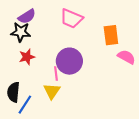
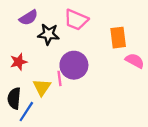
black star: (21, 32) -> (48, 34), moved
red star: (27, 57) -> (19, 62), moved
yellow triangle: (52, 91) -> (42, 87), moved

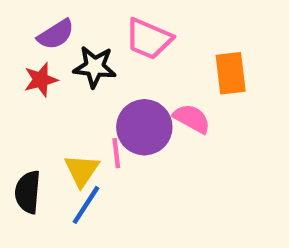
pink semicircle: (135, 61) -> (192, 119), moved
red star: (19, 62) -> (41, 80), moved
blue line: (26, 112) -> (86, 205), moved

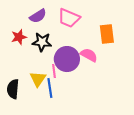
purple semicircle: (56, 34) -> (38, 16), moved
black star: (95, 67) -> (42, 42), moved
blue line: (86, 205) -> (50, 88), moved, turned -42

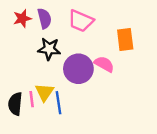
purple semicircle: (38, 16) -> (44, 18), turned -72
red star: (19, 37) -> (22, 18), moved
pink line: (54, 71) -> (32, 99), moved

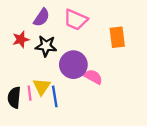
red star: (22, 18) -> (21, 39), moved
purple semicircle: (44, 18) -> (42, 18), turned 48
pink semicircle: (104, 64) -> (93, 77), moved

